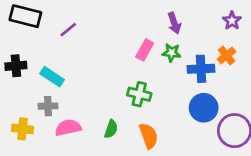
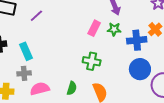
cyan rectangle: (52, 77) -> (26, 51), turned 36

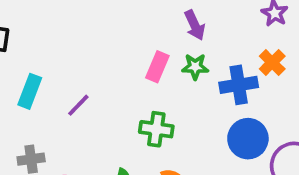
purple line: (36, 16) -> (78, 105), moved
cyan rectangle: (26, 51) -> (30, 91), moved, turned 48

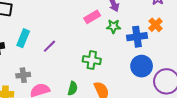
pink rectangle: (157, 67) -> (92, 17), moved, turned 35

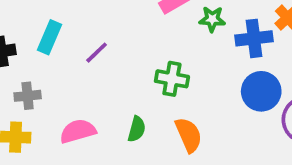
gray cross: (23, 75) -> (28, 96), moved

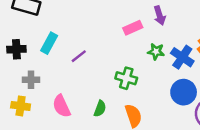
green star: (212, 19) -> (156, 51), moved
blue cross: (254, 38) -> (182, 57), turned 35
pink semicircle: (78, 131) -> (61, 106), turned -105

